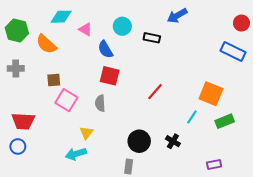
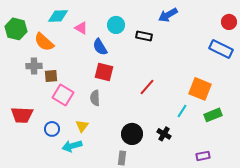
gray cross: (16, 68) -> (34, 66), moved
blue circle: (18, 146) -> (52, 129), moved

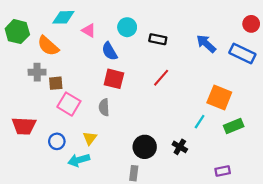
blue arrow: (168, 15) -> (206, 44), moved, turned 72
red line: (147, 87) -> (161, 78), moved

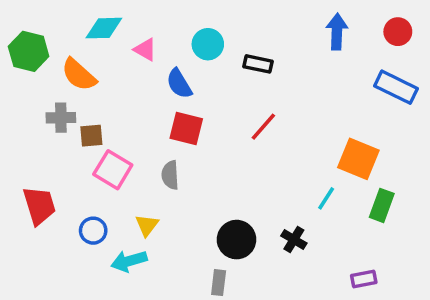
red circle: (251, 24) -> (398, 32), moved
blue arrow: (206, 44) -> (337, 32), moved, turned 50
red trapezoid: (24, 126) -> (39, 205), turned -110
green rectangle: (234, 126) -> (382, 205), turned -48

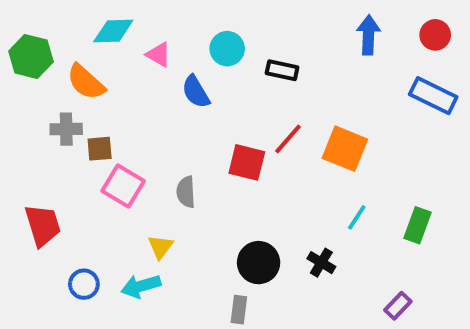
red square: (186, 128) -> (247, 162), moved
orange square: (358, 159) -> (345, 149), moved
blue circle: (93, 231) -> (84, 284), moved
purple rectangle: (364, 279) -> (398, 306), turned -35

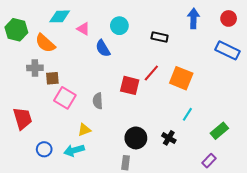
black rectangle: (282, 70) -> (160, 37), moved
green rectangle: (418, 225) -> (219, 131), moved, turned 30
yellow triangle: (160, 247) -> (84, 130), turned 32

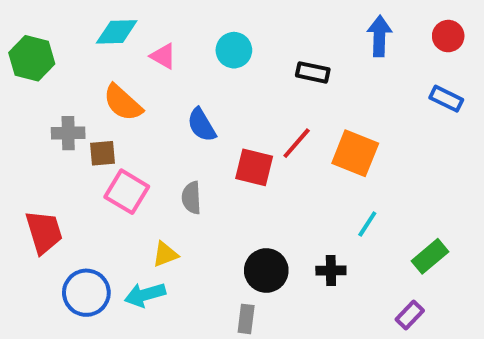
orange semicircle: (45, 43) -> (123, 103), moved
blue semicircle: (103, 48) -> (202, 125), moved
blue rectangle: (228, 50) -> (446, 99), size x0.7
black cross: (169, 138) -> (331, 270), turned -32
blue circle: (44, 149) -> (86, 293), size x1.5

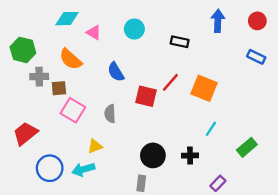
green hexagon: (32, 58) -> (23, 50), moved
red trapezoid: (44, 232) -> (25, 133), turned -112
purple rectangle: (410, 315) -> (218, 183), moved

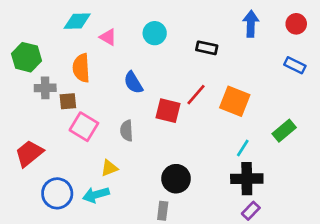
orange semicircle: (71, 59) -> (81, 68), turned 45
green rectangle: (247, 147) -> (284, 131), moved
black cross: (190, 155) -> (247, 179), moved, size x1.6

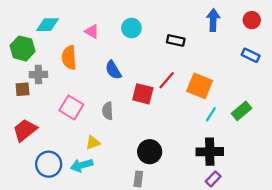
cyan diamond: (77, 21) -> (47, 25), moved
brown square: (68, 101) -> (23, 89), moved
cyan line: (243, 148) -> (211, 114), moved

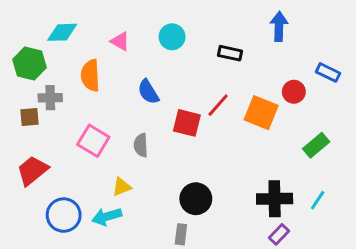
red circle: (252, 20) -> (294, 92), moved
cyan line: (211, 114) -> (318, 200), moved

